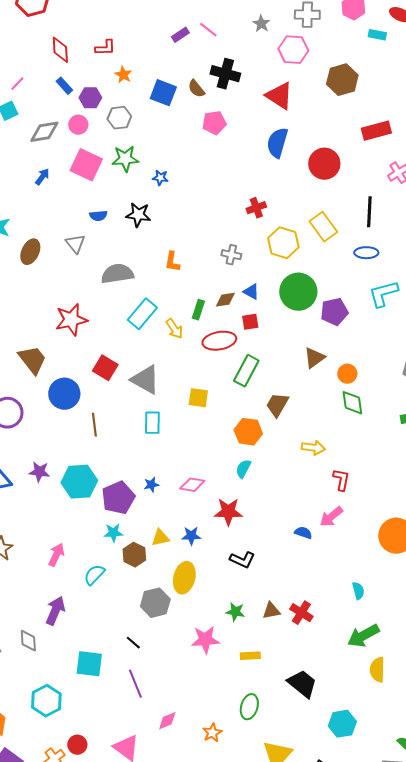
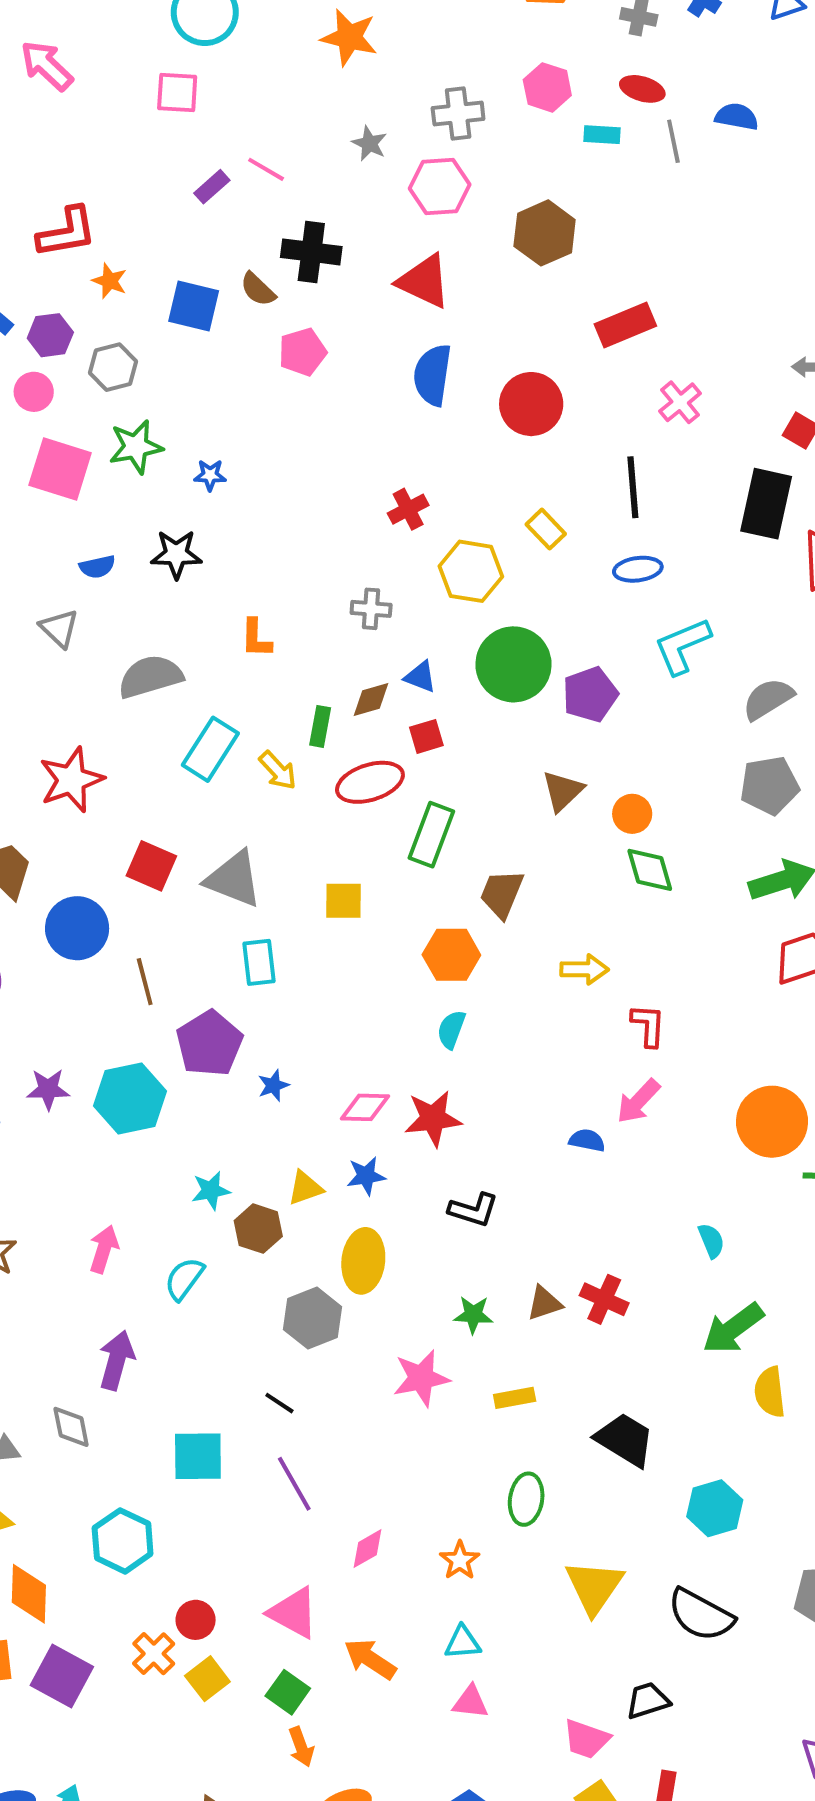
red L-shape: (105, 48) -> (67, 232), size x1.5
yellow rectangle: (323, 227) -> (546, 529), size x0.7
pink diamond: (192, 485) -> (365, 1107), moved
purple pentagon: (118, 498) -> (209, 1044), moved

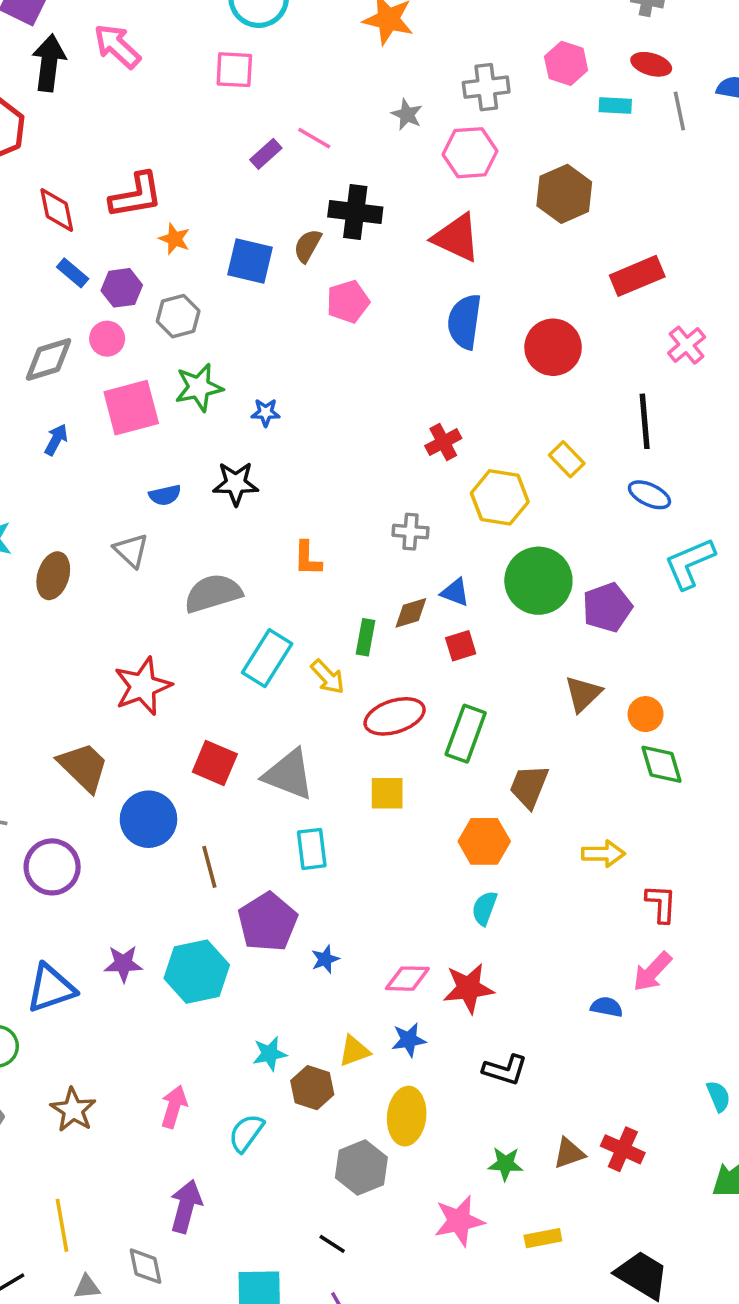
brown semicircle: (258, 289) -> (308, 246), turned 76
pink square: (60, 469) -> (131, 408), turned -32
blue ellipse: (638, 569) -> (649, 495), turned 33
red ellipse: (370, 782) -> (395, 716), moved

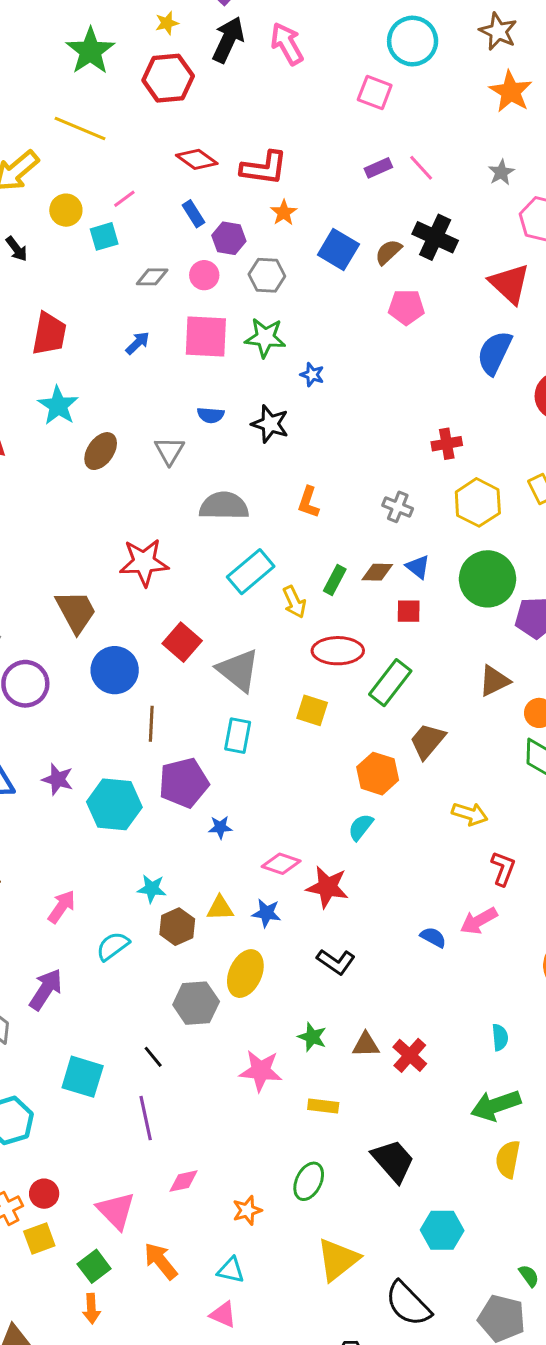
red diamond: (57, 210) -> (197, 159), turned -60
gray diamond: (49, 359) -> (152, 277), size x0.7

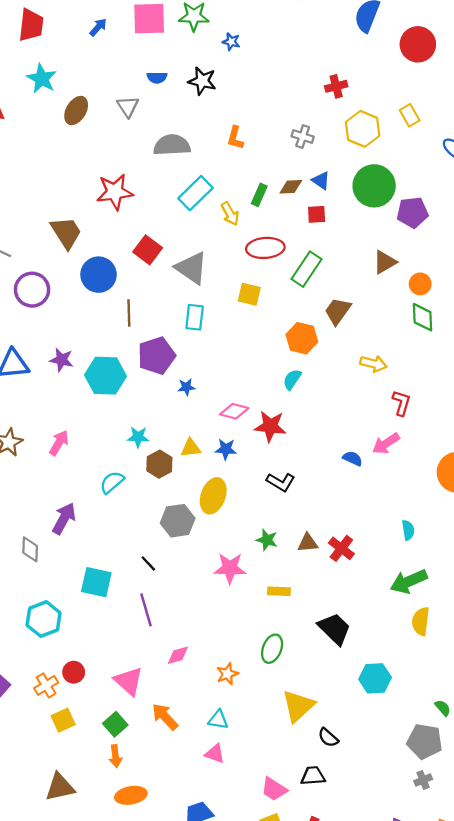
pink arrow: (62, 907) -> (59, 443), moved
yellow square: (39, 1239) -> (63, 720), moved
black semicircle: (408, 1304) -> (328, 738), moved, size x0.6

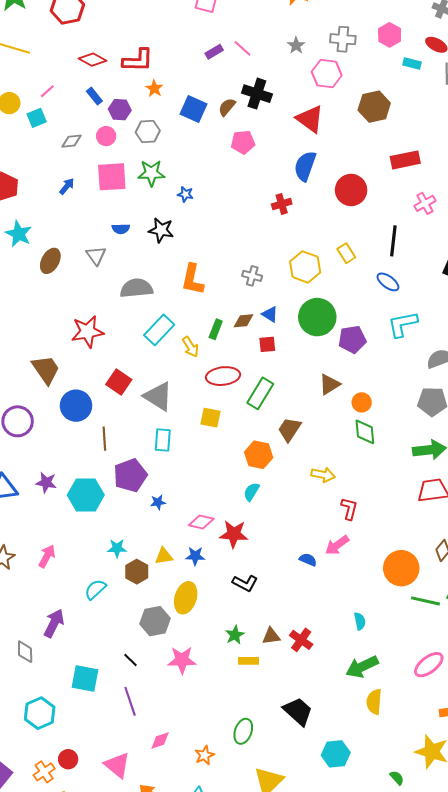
red cross: (336, 86) -> (282, 204), moved
orange L-shape: (235, 138) -> (192, 279), size x1.5
green star: (267, 540) -> (235, 635), turned 30
pink star: (230, 568) -> (182, 660), moved
yellow rectangle: (279, 591) -> (248, 661), moved

